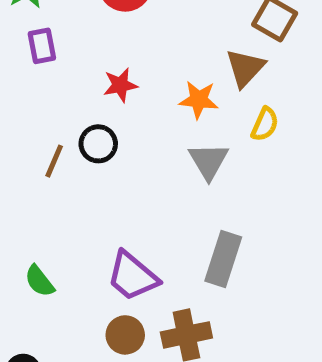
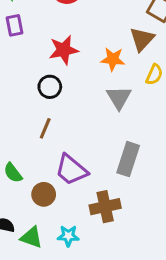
red star: (120, 85) -> (64, 50), size x1.4
brown line: (54, 161) -> (45, 128), moved
brown circle: (125, 335) -> (44, 194), moved

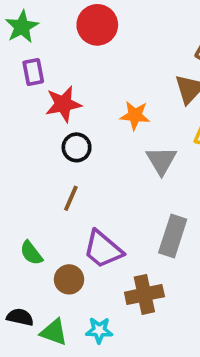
red star: (64, 50) -> (63, 104), moved
orange star: (113, 59) -> (135, 115), moved

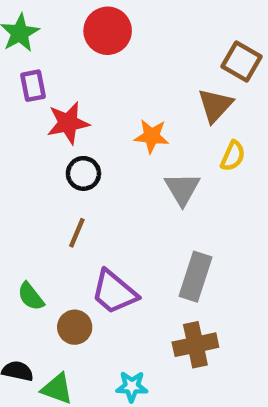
brown cross: (144, 294) -> (195, 345), moved
cyan star: (99, 330) -> (132, 386), moved

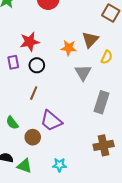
purple rectangle: (33, 86) -> (13, 62), moved
brown triangle: (215, 105) -> (90, 40), moved
gray rectangle: (195, 277) -> (101, 102), moved
brown cross: (195, 345) -> (104, 145), moved

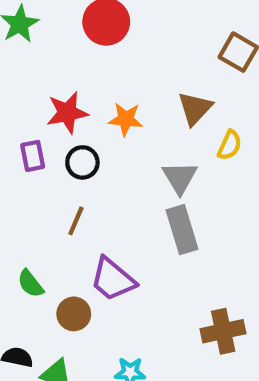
orange star: (69, 48) -> (126, 119), moved
gray rectangle: (101, 102) -> (182, 230), moved, turned -35

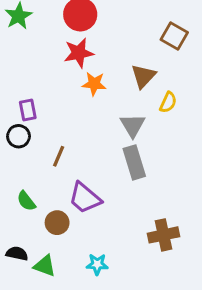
red star: (67, 113) -> (79, 53), moved
black circle: (82, 162) -> (19, 136), moved

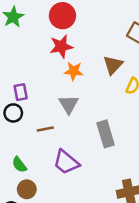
gray triangle: (133, 125) -> (69, 104), moved
brown line: (59, 156) -> (45, 129), turned 56
brown circle: (57, 223) -> (27, 189), moved

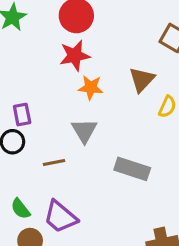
gray rectangle: (106, 134) -> (132, 169), turned -55
purple trapezoid: (66, 162) -> (60, 217), moved

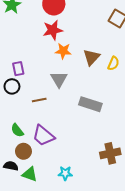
brown triangle: (142, 79) -> (91, 57), moved

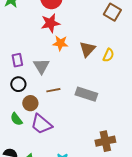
gray triangle: (59, 79) -> (41, 66), moved
black circle: (12, 86) -> (18, 84), moved
brown line: (39, 100) -> (53, 90), moved
brown circle: (23, 151) -> (30, 103), moved

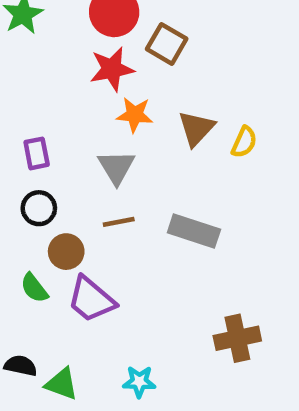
brown square: (112, 12) -> (167, 44), moved
gray triangle: (41, 66) -> (116, 167), moved

